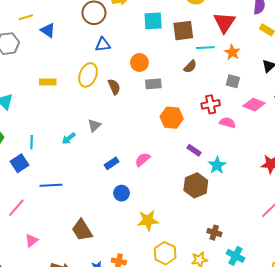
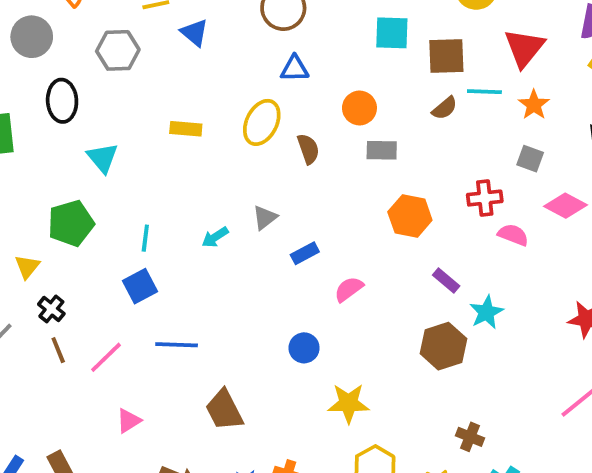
brown semicircle: (190, 67) -> (445, 108), moved
blue square: (20, 163) -> (140, 286), moved
blue rectangle: (112, 163) -> (305, 253), moved
blue line: (51, 185) -> (177, 345), moved

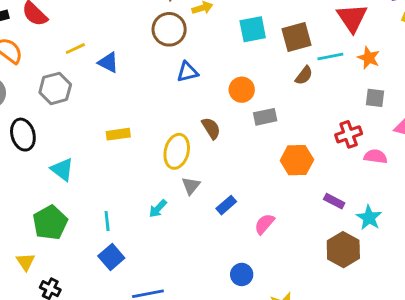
yellow ellipse: (262, 122) -> (177, 151), moved

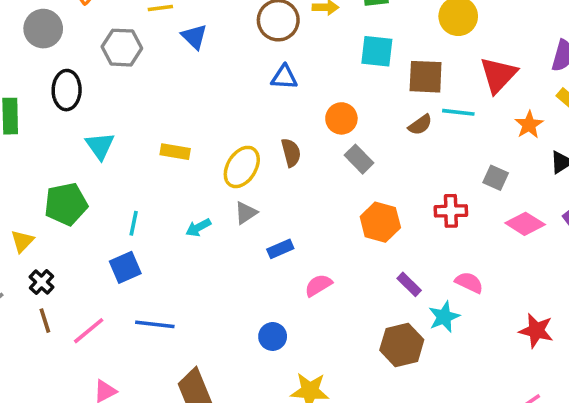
orange star: (369, 58) -> (529, 125), moved
gray rectangle: (265, 117) -> (359, 159), turned 40
yellow rectangle: (118, 134) -> (175, 152), moved
pink semicircle: (376, 156) -> (469, 282), moved

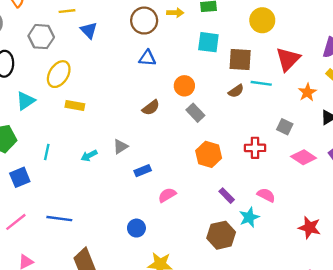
cyan triangle: (100, 146) -> (26, 101), turned 30
brown semicircle: (291, 153) -> (151, 108), turned 66
yellow ellipse: (242, 167) -> (59, 74), moved
blue square: (125, 267) -> (20, 177), moved

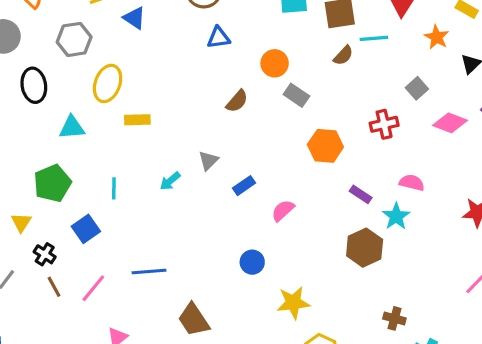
cyan triangle: (26, 101) -> (72, 127), turned 42
gray square: (285, 127) -> (417, 88), turned 35

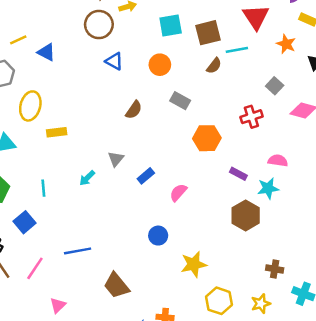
blue triangle: (218, 38) -> (114, 61), turned 42
orange circle: (275, 63) -> (160, 65), moved
cyan star: (396, 216) -> (268, 188), turned 30

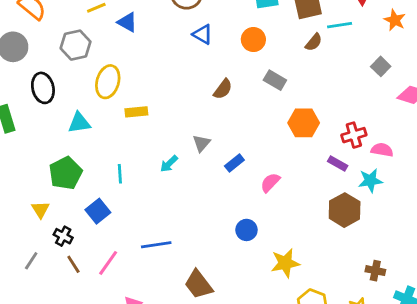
red cross: (251, 117) -> (354, 135), moved

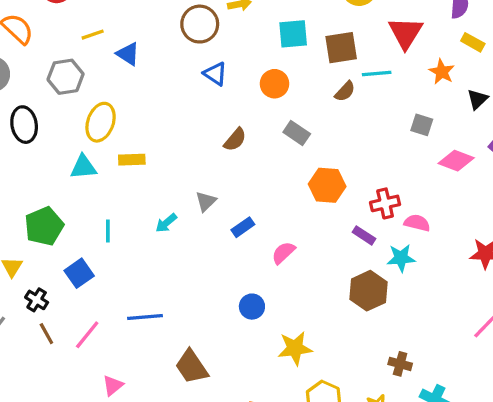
gray square: (381, 66) -> (422, 125), turned -30
cyan triangle: (79, 123) -> (83, 167), moved

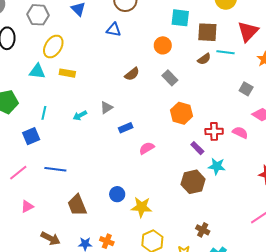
blue triangle: (215, 74) -> (114, 30), moved, turned -35
pink semicircle: (417, 223) -> (240, 132), moved
blue square: (79, 273) -> (31, 136), moved
blue circle: (252, 307) -> (117, 194), moved

